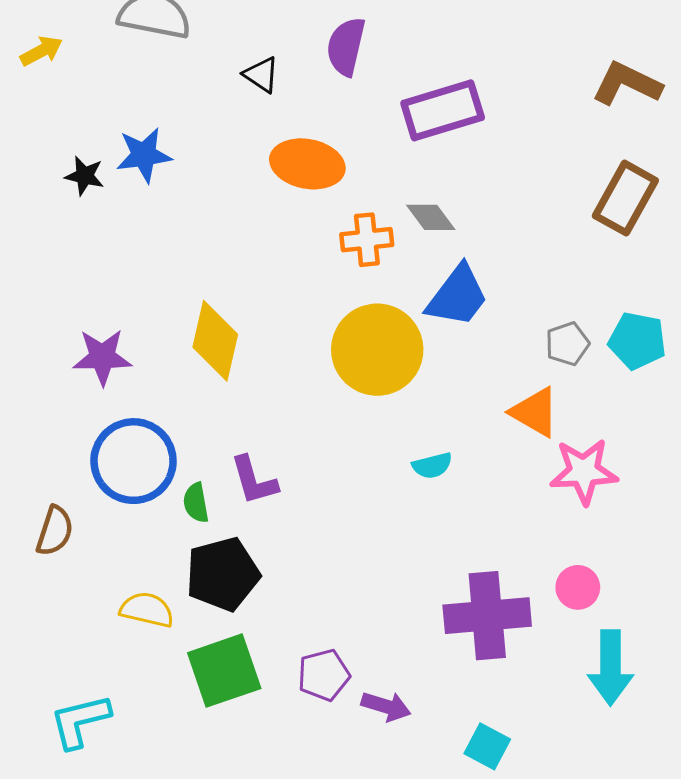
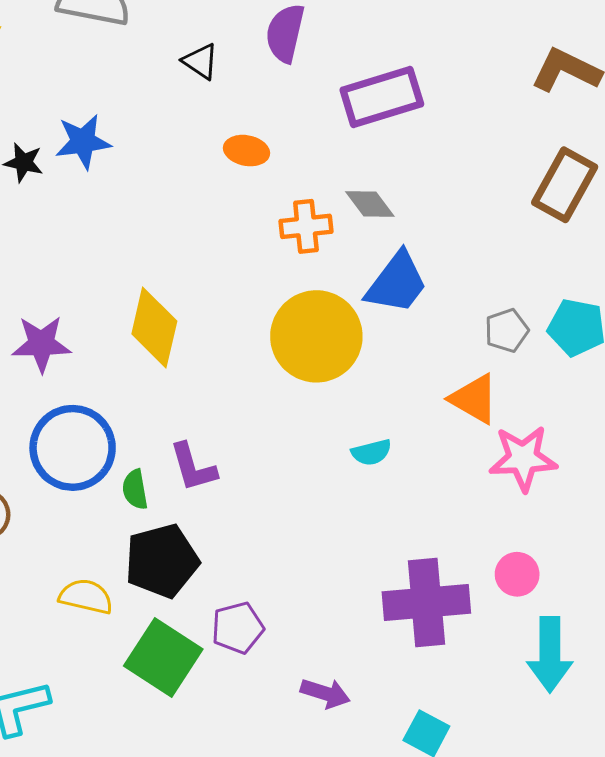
orange ellipse: (307, 164) -> (247, 151), size x0.6
green square: (224, 671) -> (163, 658), turned -38
purple pentagon: (324, 675) -> (238, 628), moved

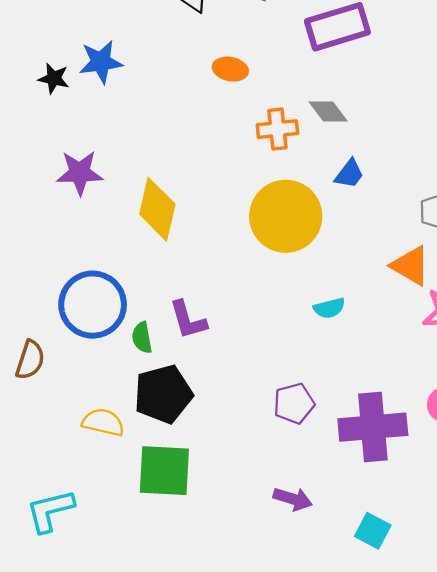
blue trapezoid: (397, 283) -> (349, 174), size x0.6
purple star: (41, 344) -> (80, 173), moved
purple pentagon: (238, 628) -> (294, 403), moved
green square: (163, 658) -> (164, 471), turned -30

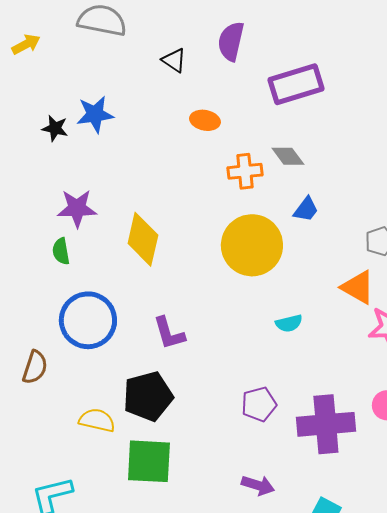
green semicircle: (142, 338) -> (61, 251), moved

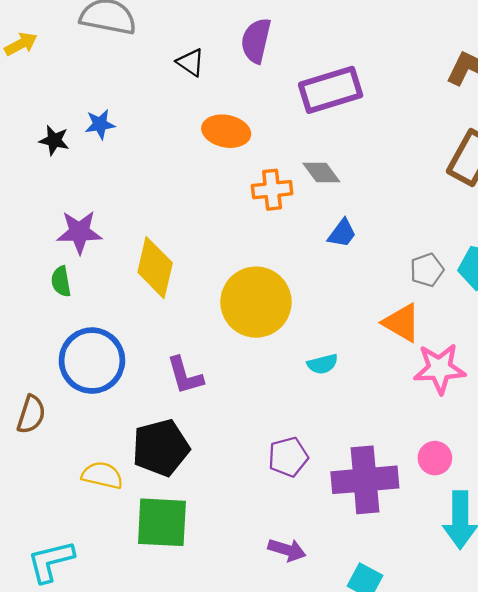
blue star: (95, 114) -> (100, 124), size x0.7
orange ellipse: (205, 120) -> (226, 131), size x1.4
yellow circle: (252, 245) -> (256, 302), moved

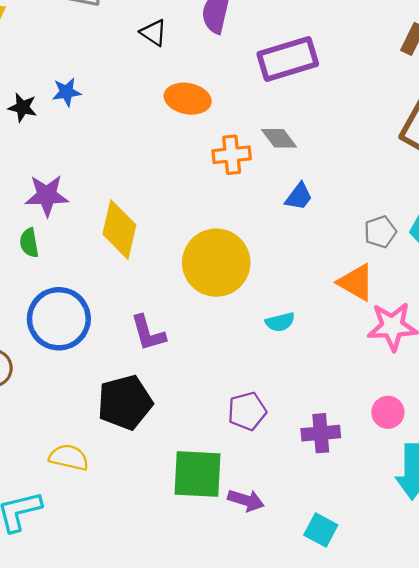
yellow semicircle: (102, 475) -> (69, 457), moved
purple cross: (365, 480) -> (321, 433), size x0.6
green square: (162, 522) -> (198, 474), moved

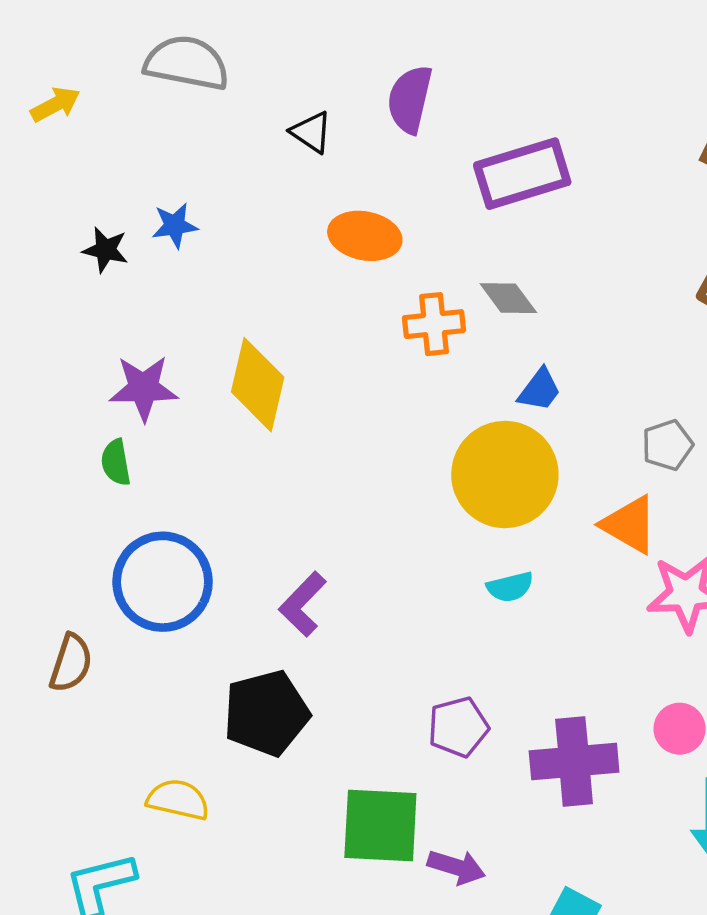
yellow diamond: (119, 230) -> (258, 385), moved
yellow circle: (216, 263) -> (505, 474), moved
purple L-shape: (148, 333) -> (303, 604), turned 60
purple cross: (321, 433) -> (574, 762), size x1.4

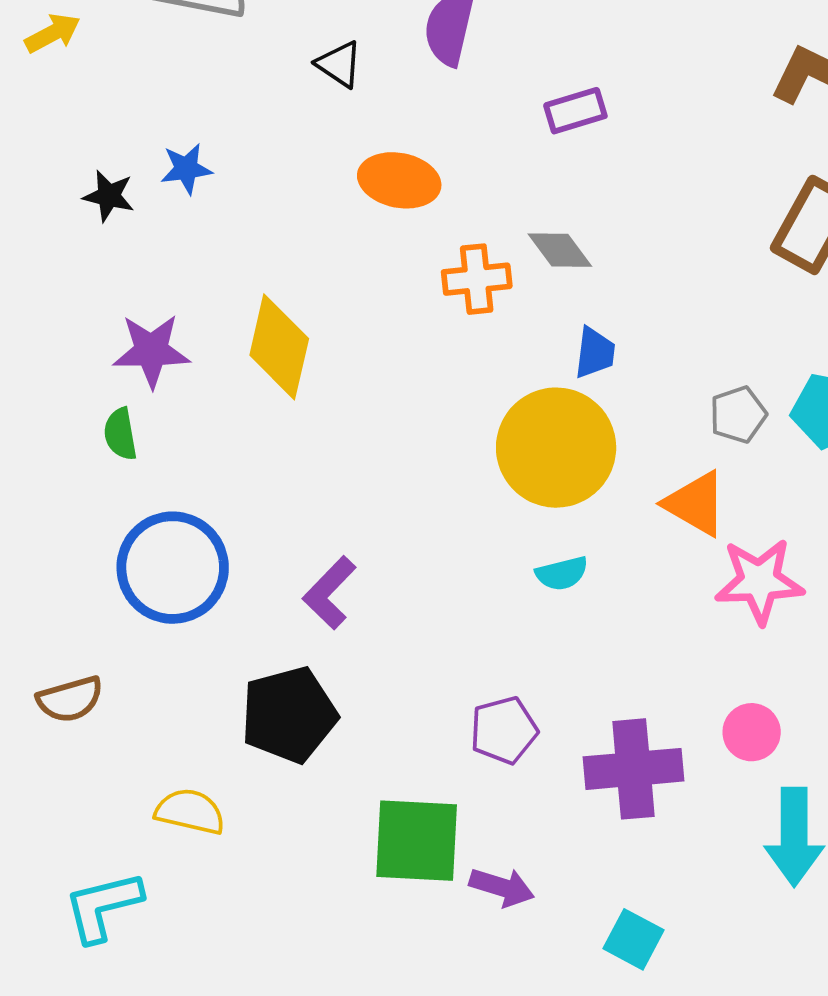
purple rectangle: (522, 174) -> (575, 111), size x0.6
blue trapezoid: (539, 390) -> (595, 353), turned -30
brown semicircle: (71, 663) -> (70, 699), moved, turned 56

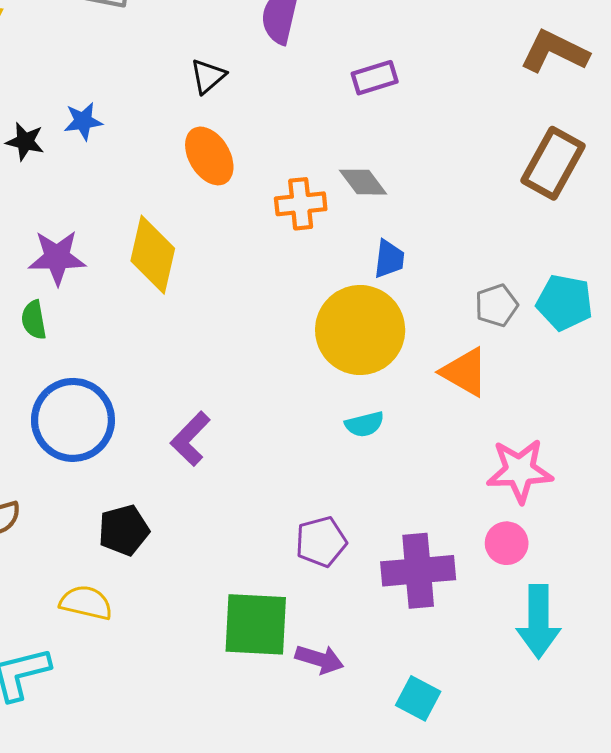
black triangle: (339, 64) -> (208, 76), moved, turned 45
orange ellipse: (399, 180) -> (209, 156), moved, turned 48
pink star: (759, 581) -> (520, 471), moved
black pentagon: (289, 715) -> (124, 530), moved, size x0.7

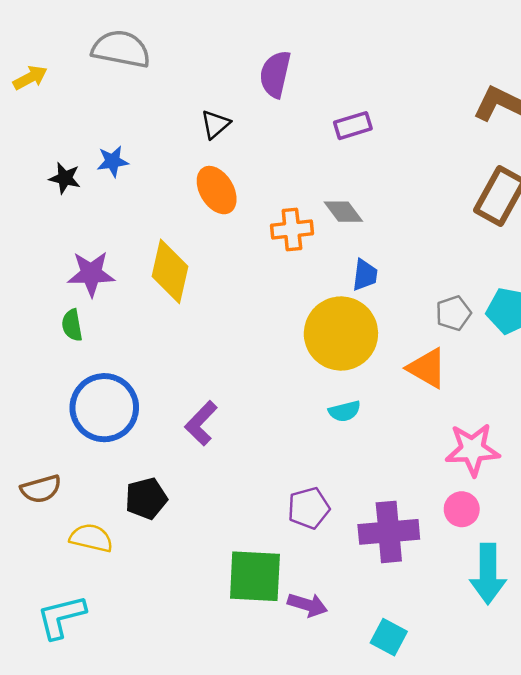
yellow semicircle: (86, 603) -> (91, 538), moved

